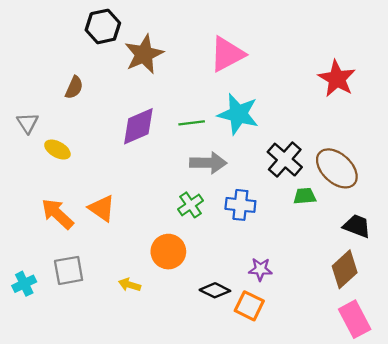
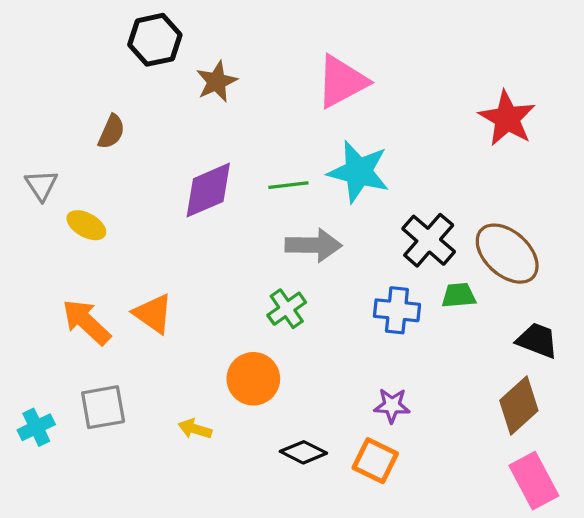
brown star: (144, 54) -> (217, 82), size x0.7
blue cross: (240, 205) -> (397, 310), moved
black diamond: (215, 290) -> (303, 452), moved

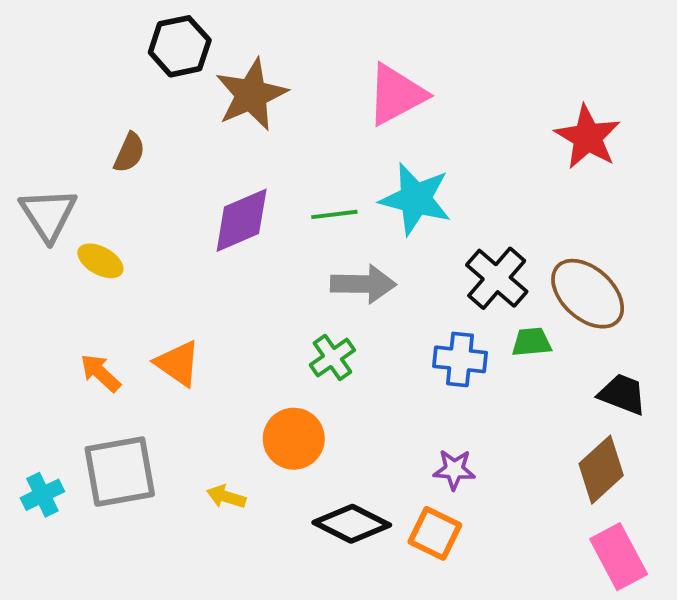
brown star: (217, 82) -> (251, 95), size x1.5
gray triangle: (41, 185) -> (48, 214), size x1.5
orange arrow: (86, 322) -> (100, 373), size x0.7
gray square: (103, 407) -> (120, 472), size x1.4
black diamond: (303, 452) -> (352, 524), size x1.4

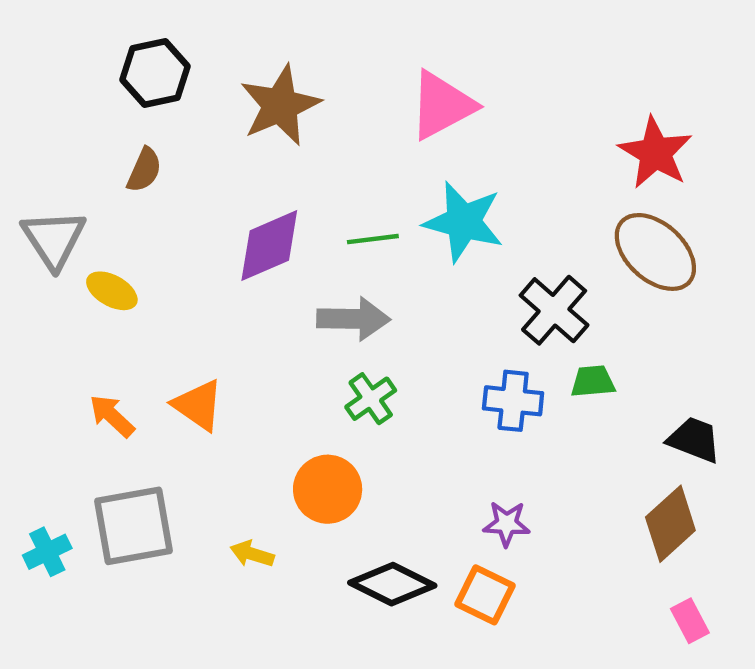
black hexagon: (180, 46) -> (155, 73), moved
gray arrow: (363, 284) -> (353, 319), moved
brown ellipse: (588, 294) -> (655, 252), moved
pink rectangle: (619, 557) -> (690, 621), size x0.6

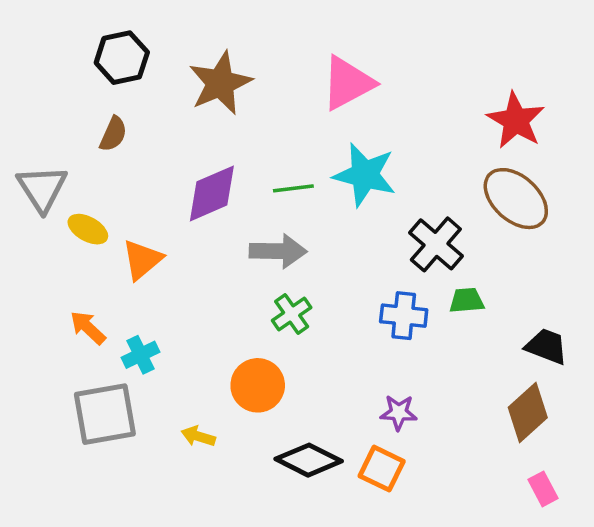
orange triangle: (198, 405) -> (142, 260), moved, turned 45
cyan cross: (47, 552) -> (141, 355), moved

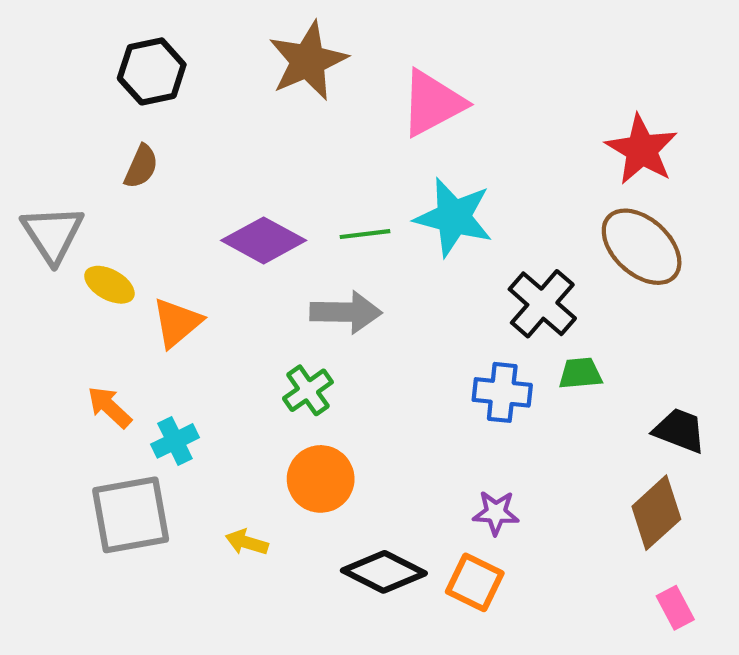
brown star: (220, 83) -> (308, 61), moved
purple diamond: (212, 193) -> (264, 240), turned 52
green cross: (292, 314) -> (308, 390), moved

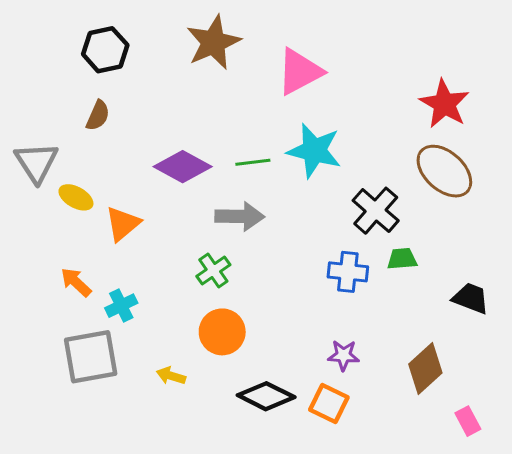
brown diamond: (656, 513) -> (425, 368), moved

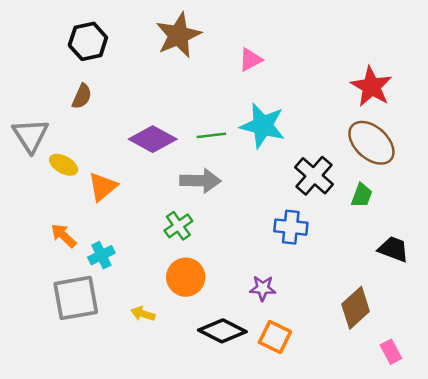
pink triangle: (300, 72) -> (250, 60), size x0.6
green trapezoid: (402, 259) -> (362, 195), moved, turned 115
purple star: (344, 355) -> (263, 288), moved

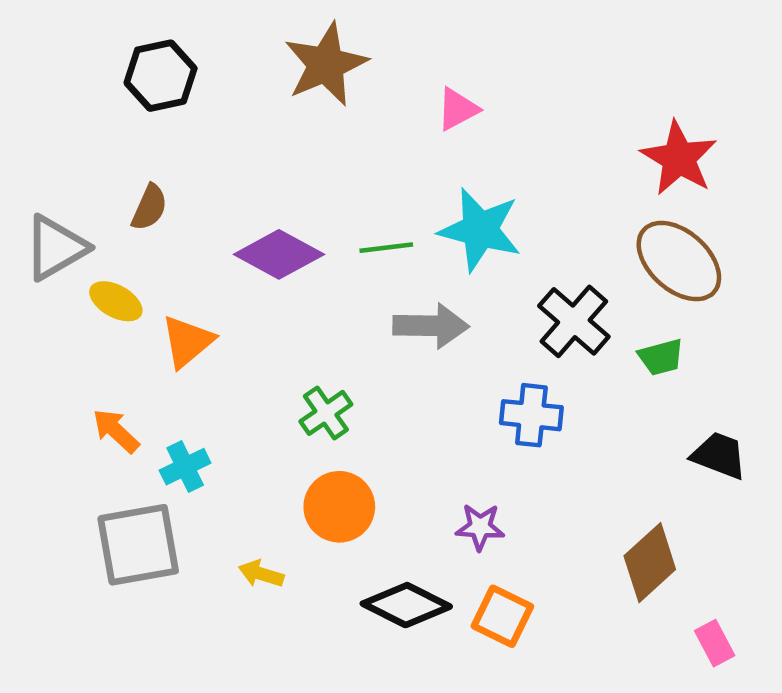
brown semicircle: (82, 96) -> (149, 207), moved
gray triangle: (31, 135) -> (56, 248), turned 33
gray arrow: (200, 181) -> (431, 326), moved
green trapezoid: (362, 195) -> (661, 357), turned 55

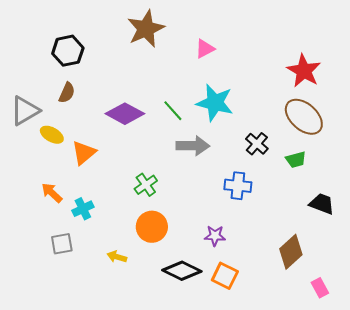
black hexagon: (161, 76) -> (68, 51), moved
green line: (386, 248) -> (173, 111), turned 55
black cross: (574, 321) -> (257, 144), size x0.7
gray square: (138, 545) -> (62, 244), size x0.6

